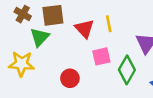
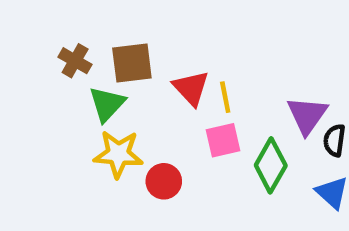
yellow line: (109, 24) -> (225, 97), moved
yellow star: (21, 64) -> (118, 154), moved

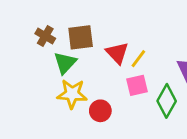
yellow line: (225, 97) -> (138, 59), turned 48

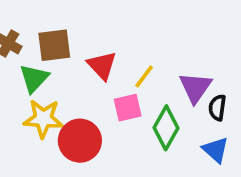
yellow line: (138, 59) -> (144, 76), moved
red circle: (100, 111) -> (80, 141), size x1.5

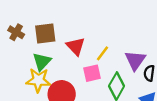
green triangle: (34, 78) -> (42, 61), moved

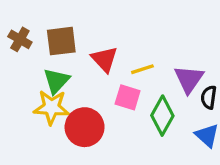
yellow line: (103, 53) -> (142, 69), turned 35
pink square: (92, 73) -> (128, 97), turned 30

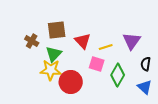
brown cross: (20, 39) -> (32, 41), moved
purple triangle: (189, 79) -> (132, 41), moved

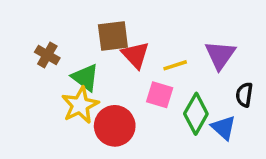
brown square: (57, 30) -> (113, 36), moved
green triangle: (54, 54) -> (85, 77), turned -36
yellow star: (51, 70) -> (80, 105), turned -30
blue triangle: (145, 87) -> (224, 128), moved

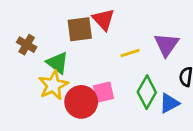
red triangle: (135, 55) -> (104, 19), moved
pink square: (160, 95) -> (104, 92), moved, turned -30
blue triangle: (224, 128) -> (169, 103), turned 50

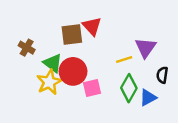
yellow line: (130, 53) -> (124, 60), moved
red circle: (81, 102) -> (73, 71), moved

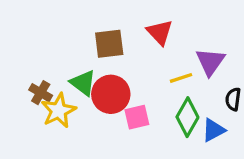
red triangle: (92, 26) -> (160, 32), moved
brown cross: (27, 48) -> (41, 93), moved
yellow star: (49, 82) -> (59, 111), moved

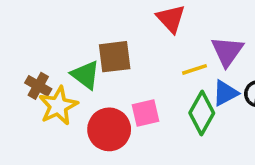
brown square: (109, 44) -> (115, 57), moved
red circle: (111, 94) -> (109, 129), moved
blue triangle: (214, 130) -> (225, 93), moved

